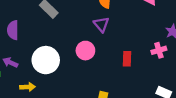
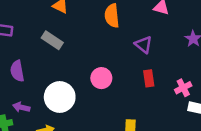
purple triangle: (101, 24) -> (144, 45), moved
pink cross: (159, 50) -> (183, 88), moved

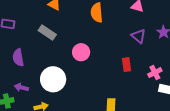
purple triangle: (144, 45) -> (139, 36), moved
pink circle: (101, 78) -> (81, 52), moved

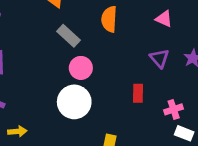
gray rectangle: (47, 32) -> (69, 36), moved
white circle: (53, 79) -> (74, 102), moved

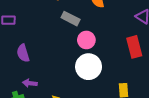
red rectangle: (138, 93) -> (134, 47), size x1.5

